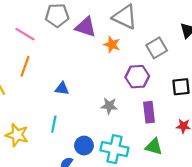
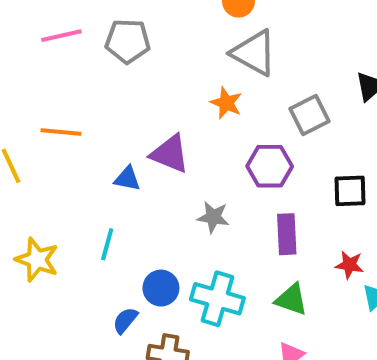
purple triangle: (86, 27) -> (170, 154), moved
pink line: (25, 34) -> (61, 36), moved, turned -48
orange line: (25, 66) -> (61, 132), turned 72

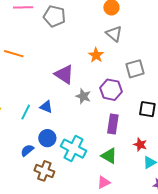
gray triangle: (254, 53) -> (114, 34), size x0.7
blue triangle: (127, 179) -> (46, 107), moved
gray star: (213, 217) -> (83, 96), moved

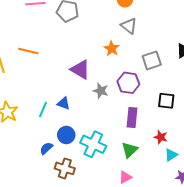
green triangle: (109, 156) -> (130, 150), turned 48

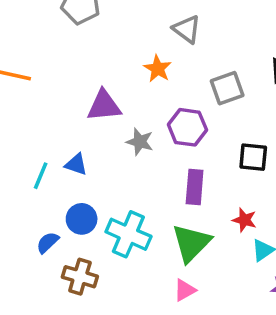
purple triangle: (80, 70) -> (104, 106), turned -35
green triangle: (130, 150) -> (191, 243), size x1.4

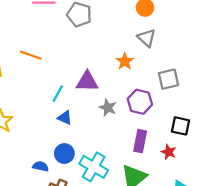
cyan line: (41, 176) -> (58, 94), moved
red star: (244, 220) -> (169, 152), moved
blue semicircle: (48, 242) -> (41, 166), turned 49

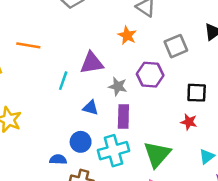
blue triangle: (65, 118) -> (91, 108), moved
purple rectangle: (140, 141) -> (123, 116), moved
cyan cross: (94, 167) -> (113, 151), turned -36

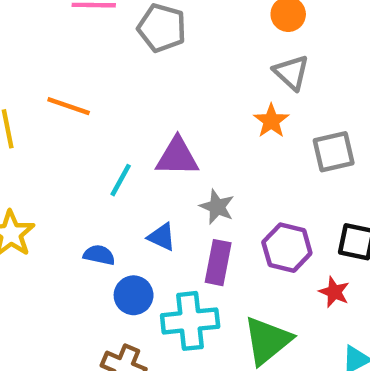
orange star: (127, 35) -> (271, 121), moved
purple hexagon: (150, 75) -> (287, 248), moved
blue semicircle: (58, 159) -> (99, 255), moved

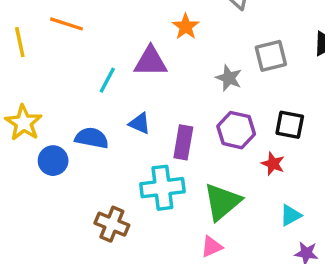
orange star: (271, 121) -> (186, 27), moved
gray star: (217, 207) -> (229, 78), moved
blue semicircle: (99, 255) -> (92, 138), size x1.4
blue circle: (134, 295) -> (53, 161), moved

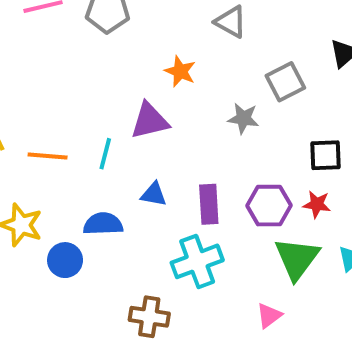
orange line: (66, 24) -> (48, 156), moved
purple hexagon: (236, 130) -> (269, 206), moved
green triangle: (222, 202) -> (297, 258), moved

